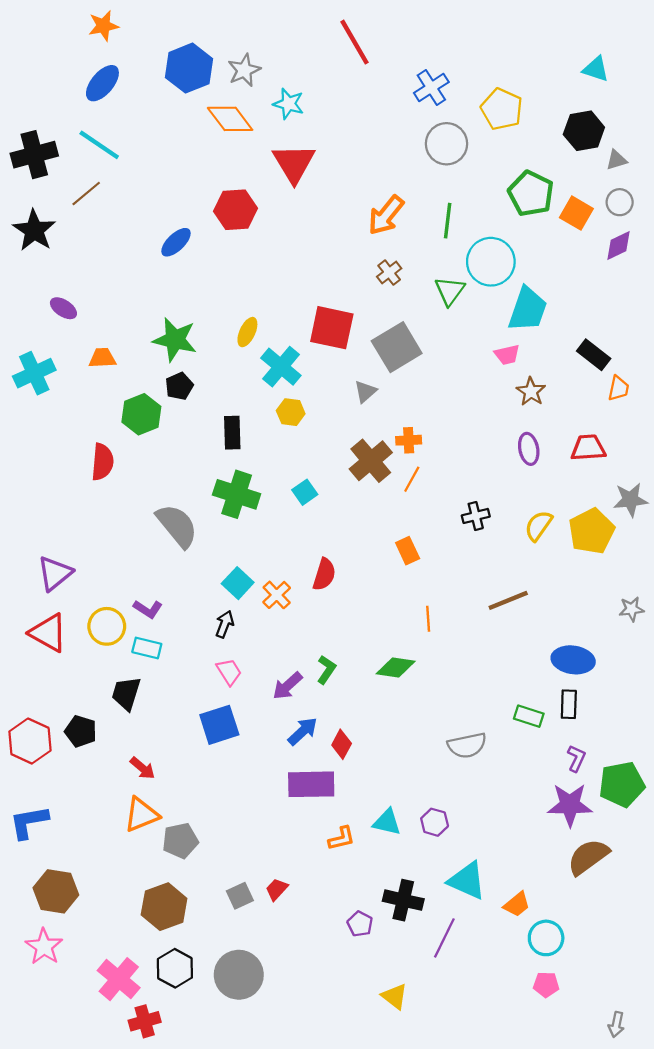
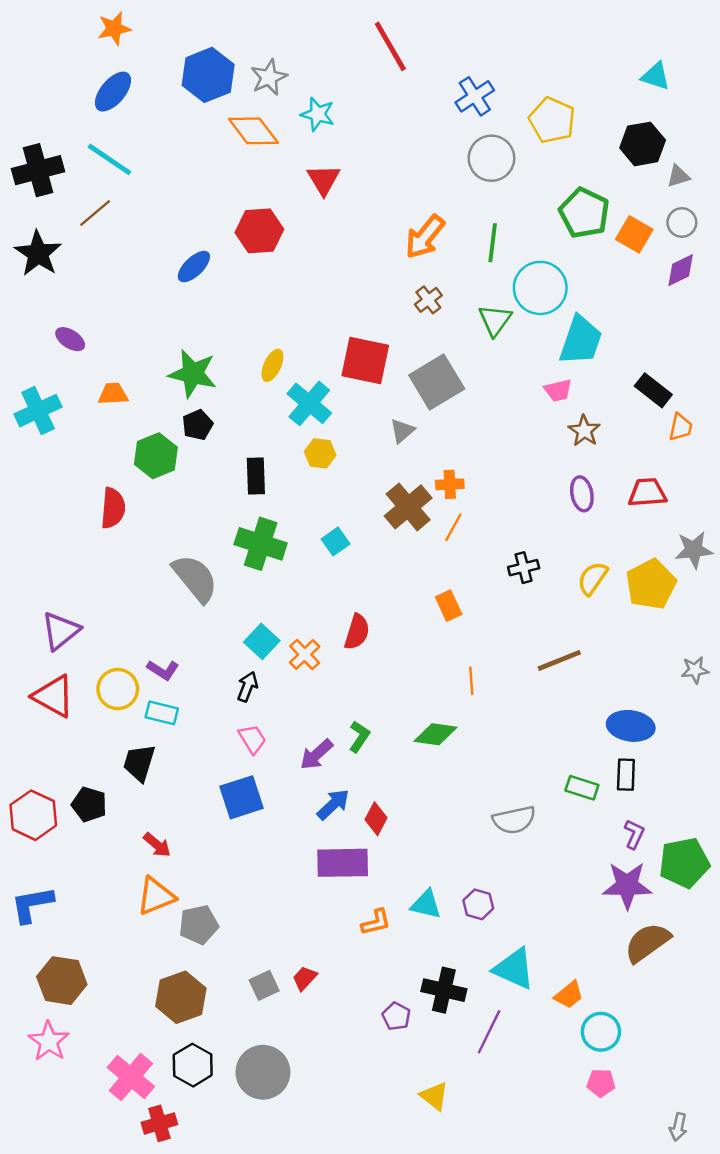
red triangle: (294, 163) -> (324, 180), size x0.7

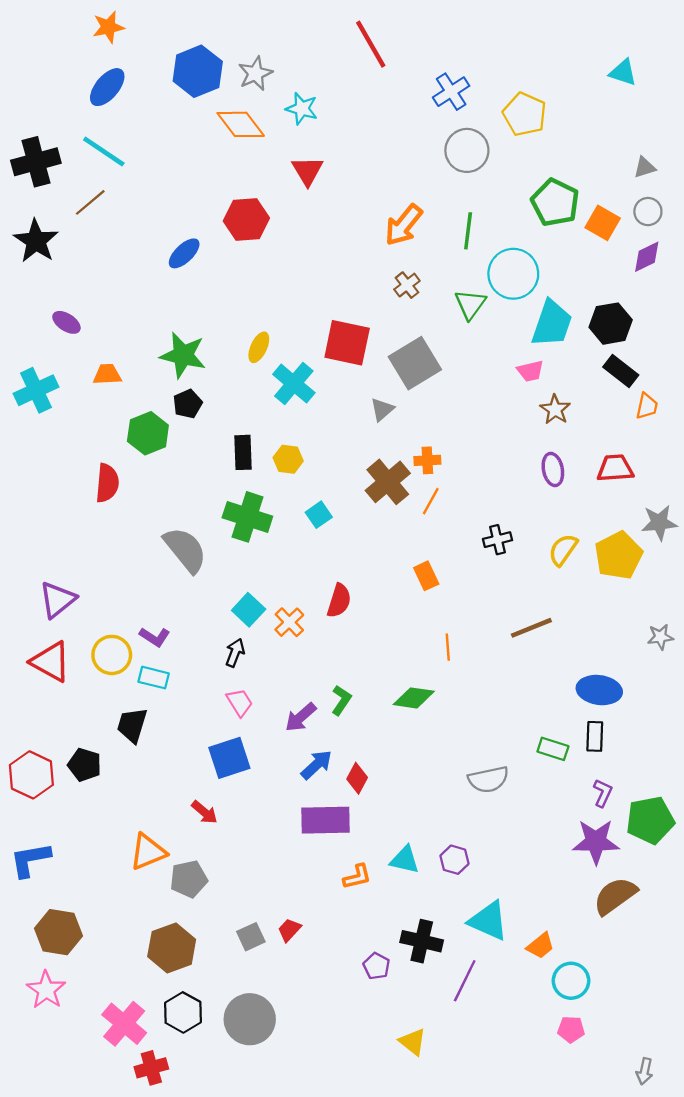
black hexagon: (643, 144) -> (611, 324), moved
yellow hexagon: (320, 453) -> (288, 459), moved
red arrow: (157, 845) -> (204, 812), moved

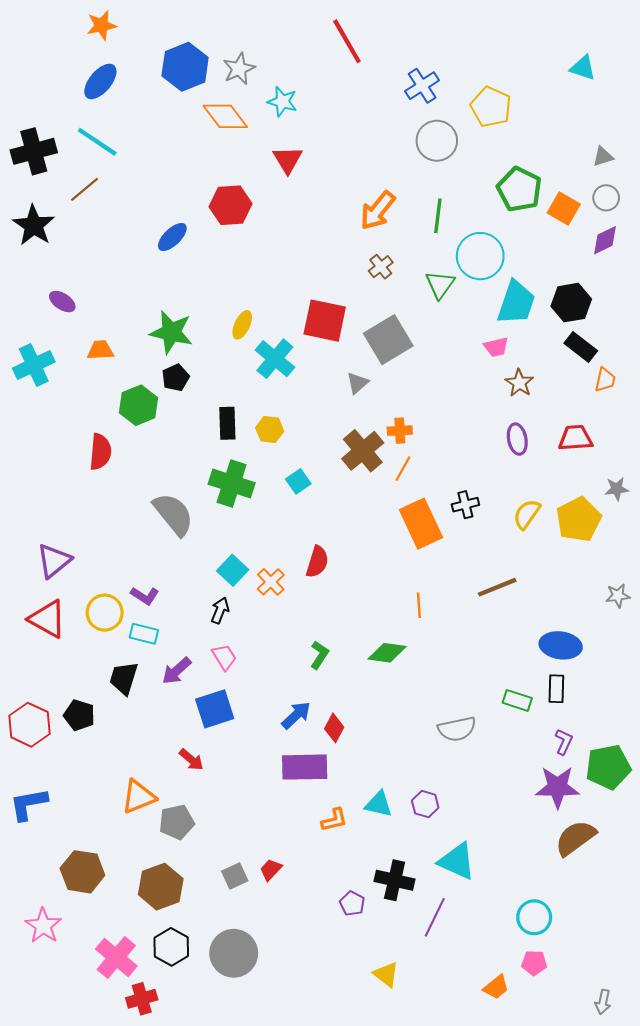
gray star: (659, 523) -> (617, 489), size x0.7
orange rectangle: (426, 576) -> (421, 524), moved, size x1.8
purple arrow: (301, 717) -> (177, 671), moved
brown hexagon: (59, 932) -> (82, 872), moved
orange trapezoid: (540, 946) -> (496, 987), moved

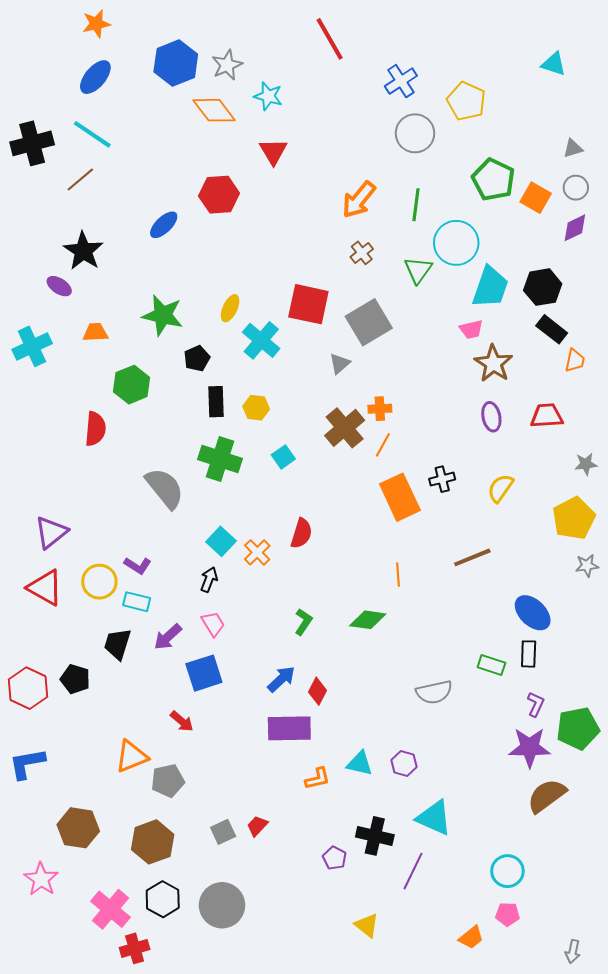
black star: (34, 225) -> (83, 251), moved
black pentagon: (176, 378) -> (197, 358), moved
brown star: (519, 383) -> (493, 363), size x1.4
yellow pentagon: (579, 519) -> (574, 518), moved
blue ellipse: (561, 645) -> (533, 613), turned 36

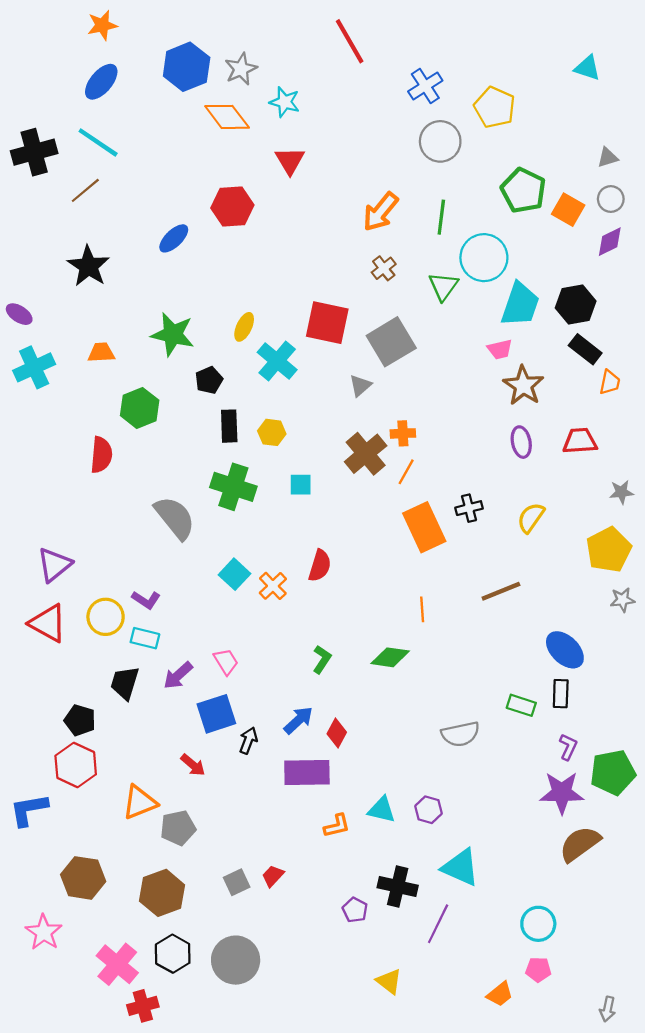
purple ellipse: (59, 286) -> (19, 314), moved
cyan square: (283, 457) -> (301, 485), turned 35
black arrow: (209, 580) -> (248, 740), moved
red hexagon: (28, 688) -> (76, 765), moved

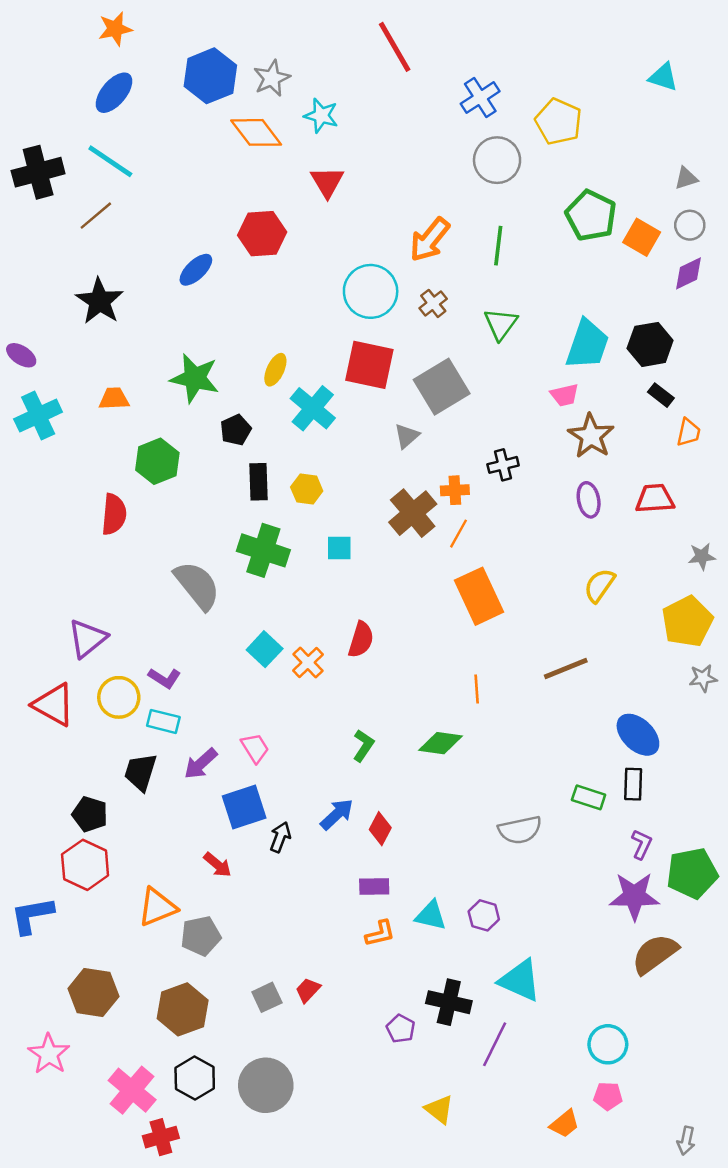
cyan circle: (484, 258) -> (371, 291), moved
black rectangle: (585, 349) -> (661, 395), size x0.7
black cross: (469, 508) -> (503, 465), moved
purple triangle: (54, 565) -> (87, 638), moved
purple rectangle: (307, 772) -> (374, 886), moved, size x0.6

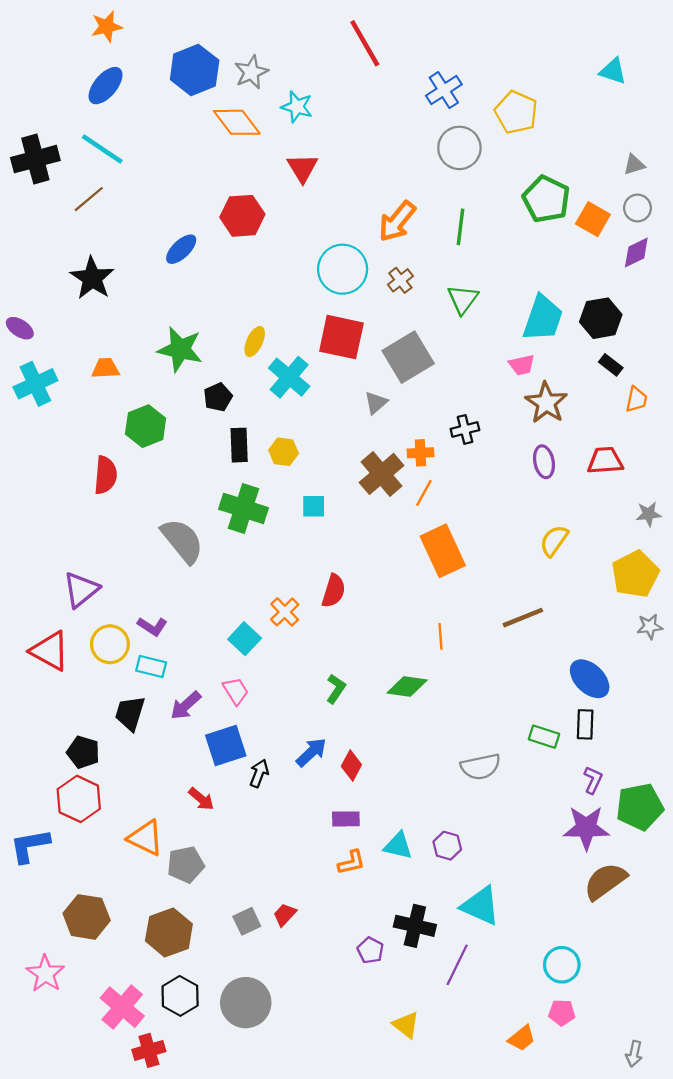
cyan square: (265, 649) -> (245, 639), moved
orange triangle: (157, 907) -> (146, 838), turned 48

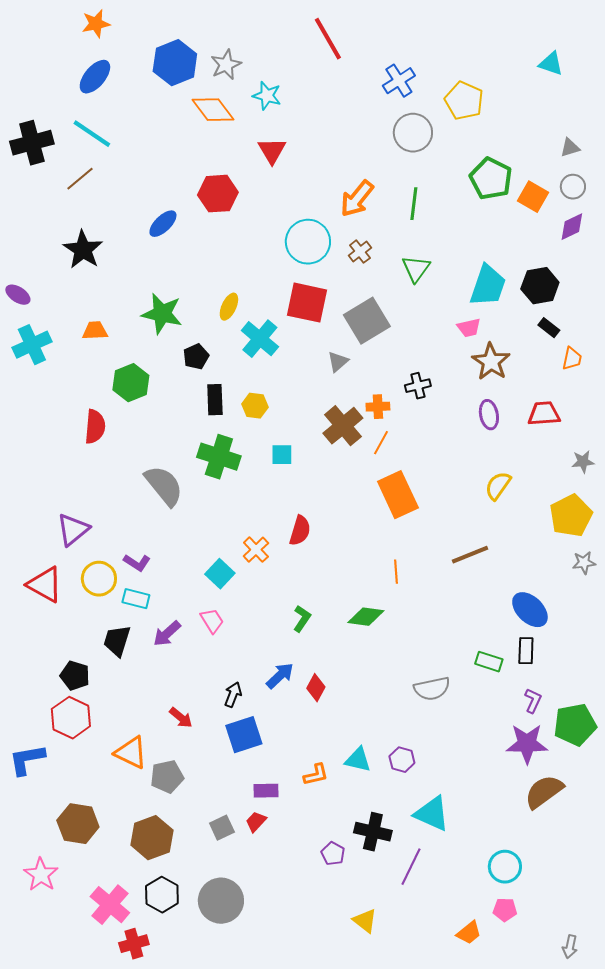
blue square: (226, 746) -> (244, 735), moved
purple rectangle: (346, 819) -> (266, 791), moved

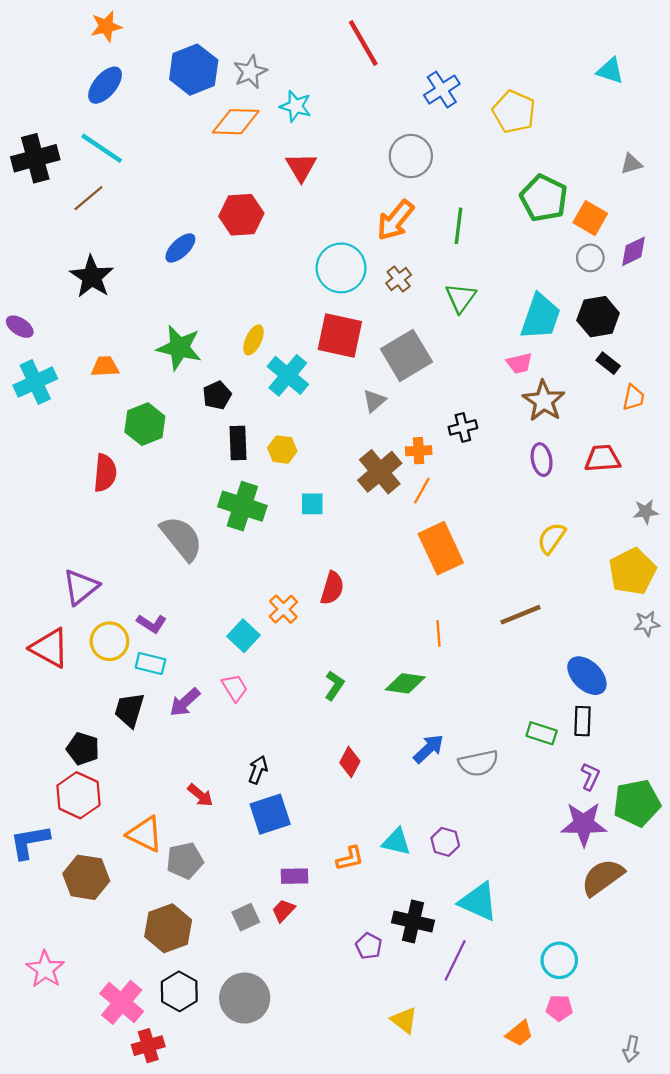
orange diamond: (213, 110) -> (236, 122), turned -51
gray circle: (413, 133) -> (411, 156), moved
gray circle: (573, 187) -> (590, 258), moved
blue arrow: (280, 676) -> (429, 749), moved
brown hexagon: (78, 824) -> (86, 877), moved

